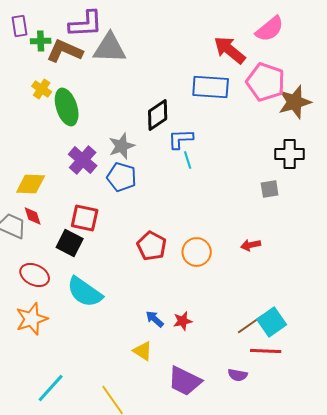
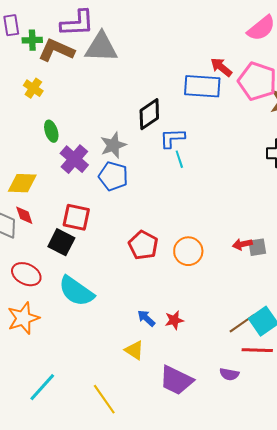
red arrow: (230, 50) -> (221, 67), moved, size x0.7
green ellipse: (67, 107) -> (51, 131), moved, size x0.6
gray square: (270, 189) -> (257, 247), moved

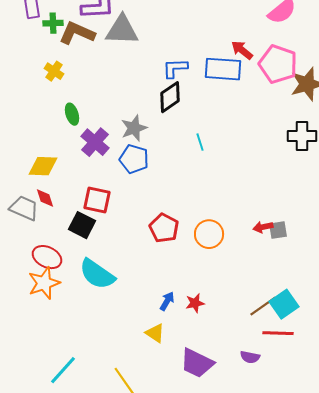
blue L-shape: (172, 138) -> (175, 68), moved
orange star: (23, 318) -> (44, 283), moved
blue arrow: (146, 318) -> (167, 301), turned 78

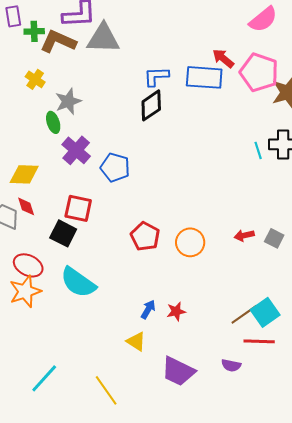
gray star: (134, 128) -> (68, 101), moved
cyan line: (200, 142) -> (258, 150), moved
gray square: (278, 230) -> (274, 238), moved, turned 36

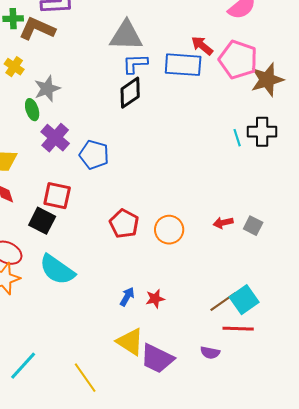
gray triangle: (103, 38) -> (126, 36), moved
yellow triangle: (136, 341) -> (130, 342), moved, size x1.4

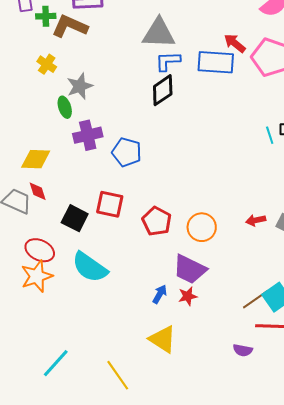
purple cross: (55, 138) -> (88, 135), turned 36
red square: (57, 196) -> (110, 204), moved
purple trapezoid: (157, 359) -> (190, 269), moved

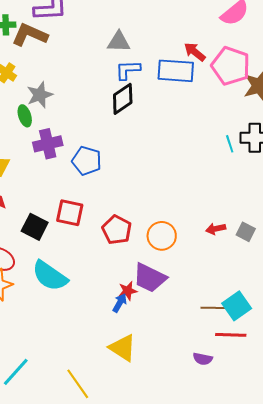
gray triangle: (159, 33) -> (119, 42), size x0.7
red star: (188, 296) -> (128, 291), moved
brown line: (256, 299) -> (216, 308), turned 36

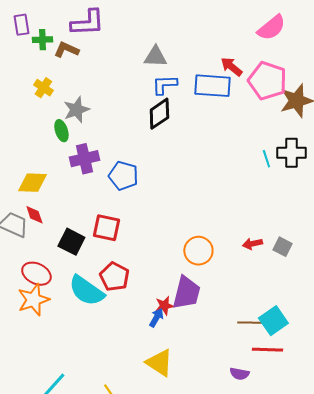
brown L-shape: (30, 35) -> (66, 50), size x0.7
red pentagon: (117, 230) -> (114, 277), moved
purple trapezoid: (150, 278) -> (186, 293), turned -102

